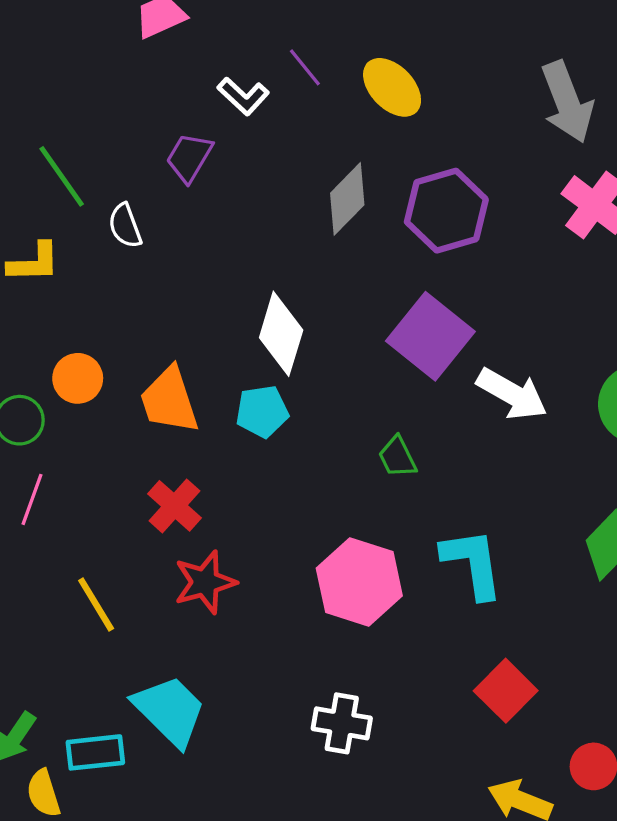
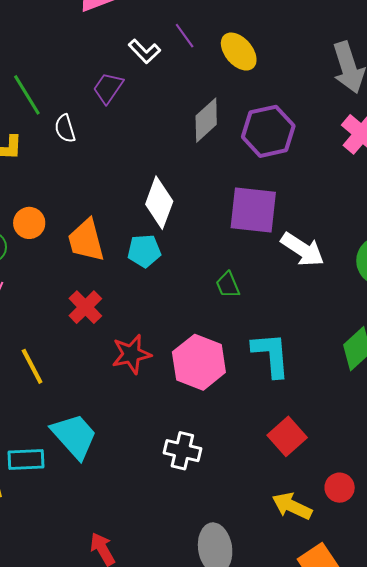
purple square: (430, 336) -> (253, 210), turned -36
red star: (205, 582) -> (131, 354), moved

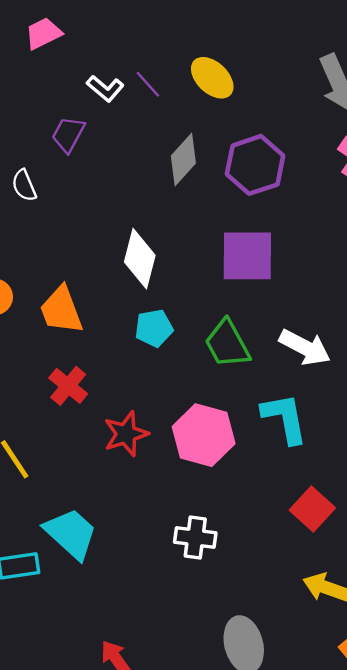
purple line: (185, 36) -> (148, 84), moved
white arrow: (303, 249) -> (305, 347), moved
cyan pentagon: (144, 251) -> (154, 328), moved
green trapezoid: (228, 285) -> (227, 344), size x1.6

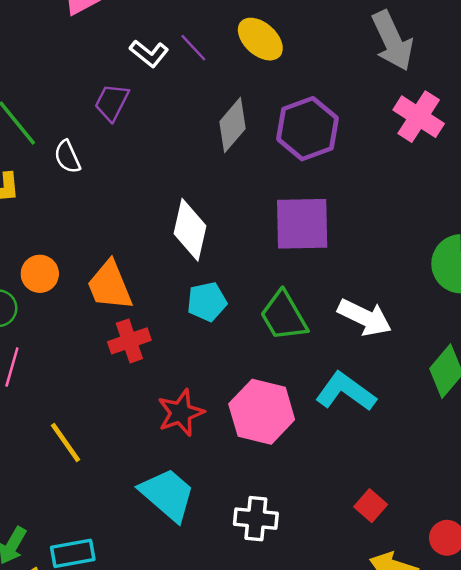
red cross: (68, 386) -> (129, 341), moved, turned 33
cyan L-shape: (285, 418) -> (346, 392), turned -42
red square: (312, 509) -> (371, 506), moved, size x0.7
cyan trapezoid: (71, 534) -> (167, 494), moved

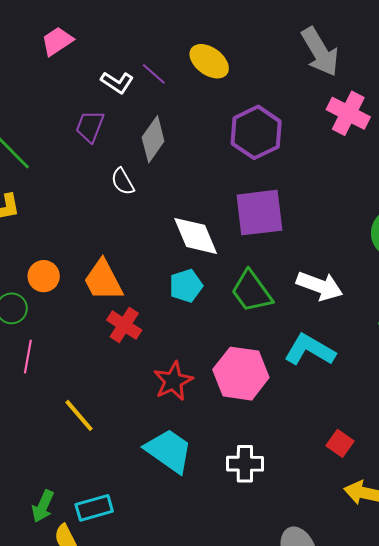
gray diamond: (233, 125) -> (153, 139), moved
white semicircle: (67, 157) -> (123, 181), moved
white diamond: (190, 230) -> (196, 236), moved, turned -30
red cross: (129, 341) -> (124, 325), turned -32

